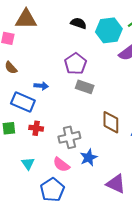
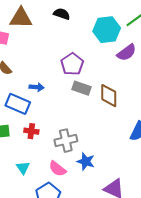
black semicircle: (79, 23) -> (62, 14), moved
brown diamond: (111, 122) -> (109, 96), moved
blue star: (89, 158) -> (86, 161), turned -30

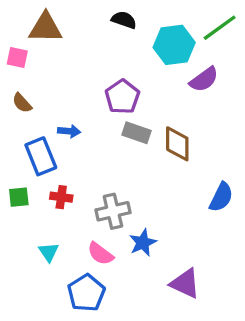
black semicircle: (62, 14) -> (124, 20), moved
blue rectangle: (18, 104) -> (41, 156), turned 45
blue star: (86, 161) -> (143, 243), turned 30

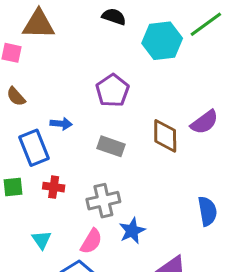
purple semicircle: (204, 79) -> (204, 122), moved
gray rectangle: (136, 133) -> (111, 146), moved
blue semicircle: (221, 197) -> (207, 211), moved, turned -36
pink semicircle: (100, 254) -> (91, 241), turned -96

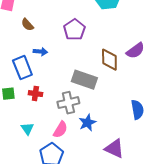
brown semicircle: (16, 97) -> (27, 25), moved
gray rectangle: (111, 146) -> (84, 80), moved, size x1.4

